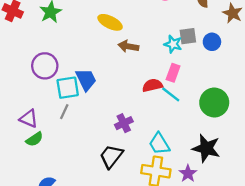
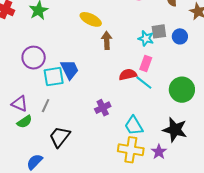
brown arrow: (128, 46) -> (107, 40), turned 78
gray line: (64, 112) -> (46, 106), moved
black trapezoid: (111, 156) -> (60, 137), moved

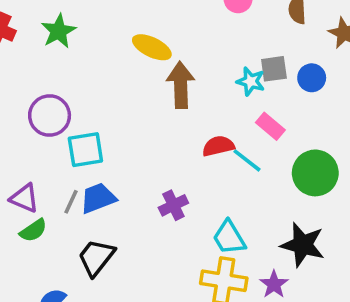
brown arrow: (107, 40) -> (181, 85), size x1.4
pink rectangle: (146, 64) -> (270, 126), moved, turned -70
blue trapezoid: (70, 70) -> (98, 198), moved, turned -85

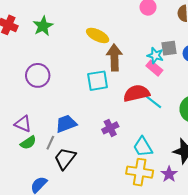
pink rectangle: (270, 126) -> (154, 68), moved
red semicircle: (218, 146) -> (136, 93), size x1.4
cyan square: (85, 150) -> (98, 81), moved
gray line: (71, 202) -> (50, 143), moved

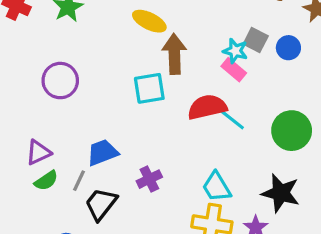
gray square: (169, 48) -> (256, 40), turned 35
purple triangle: (23, 124) -> (38, 152), turned -48
purple cross: (110, 128) -> (149, 179), moved

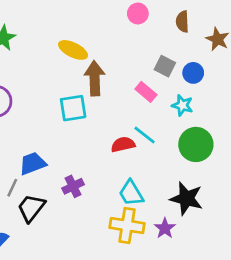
cyan star: (235, 51) -> (182, 105), moved
red semicircle: (207, 107) -> (123, 144), moved, size x0.7

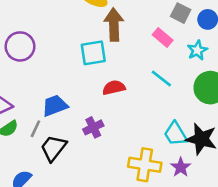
cyan star: (182, 105) -> (197, 50), turned 30
red semicircle: (123, 144) -> (114, 88), moved
cyan trapezoid: (131, 193) -> (176, 134), moved

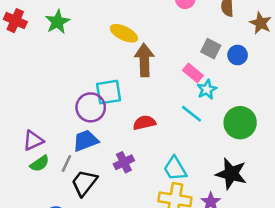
purple circle: (20, 46) -> (91, 107), moved
cyan star: (197, 50) -> (207, 89), moved
cyan square: (93, 53) -> (109, 92), moved
cyan trapezoid: (176, 134) -> (175, 169), moved

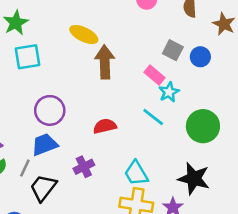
cyan square: (109, 92) -> (27, 57), moved

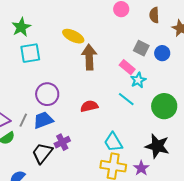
purple cross: (84, 167) -> (62, 142), moved
gray line: (25, 168) -> (23, 120), moved

